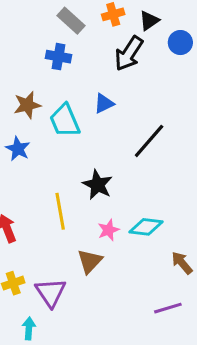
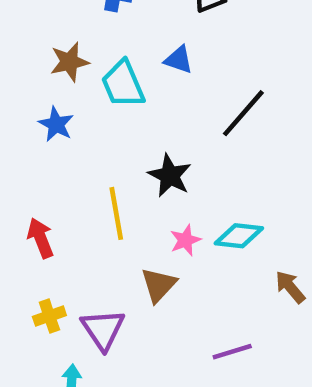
blue triangle: (104, 103) -> (179, 60), turned 45
purple line: (168, 308) -> (232, 352), moved

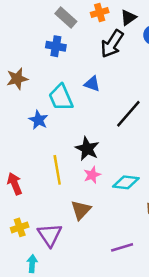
brown star: (69, 62) -> (17, 79), moved
blue star: (56, 124) -> (38, 120), moved
pink star: (185, 240) -> (92, 175), moved

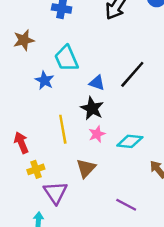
blue triangle: (92, 84) -> (97, 83), moved
yellow cross: (20, 227) -> (36, 169), moved
purple line: (122, 247) -> (126, 205), turned 45

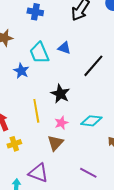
blue triangle: (97, 83) -> (64, 48), moved
pink star: (97, 134) -> (61, 123), moved
purple triangle: (55, 193) -> (38, 173), moved, turned -35

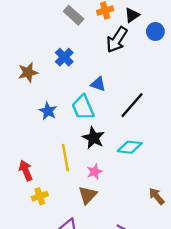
blue cross: (35, 12) -> (64, 57), moved, turned 35
cyan trapezoid: (39, 53) -> (83, 107), moved
cyan diamond: (91, 121) -> (130, 147), moved

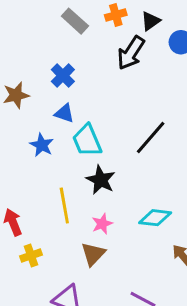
blue triangle: (98, 84) -> (64, 113), moved
cyan diamond: (130, 147) -> (155, 218), moved

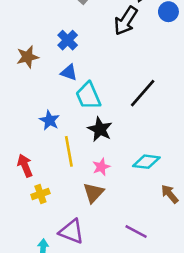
blue star: (42, 145) -> (49, 120), moved

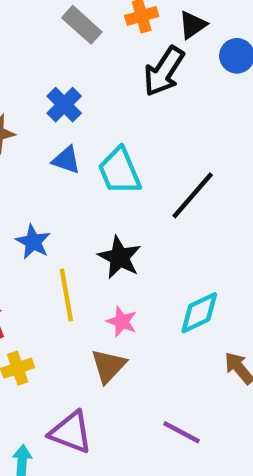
cyan trapezoid: (88, 96) -> (120, 171), moved
cyan diamond: (146, 162) -> (199, 313), turned -32
pink star: (101, 167) -> (122, 322), turned -30

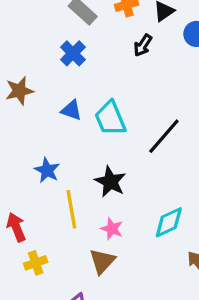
black arrow: (164, 71) -> (143, 45), size x0.6
blue cross: (64, 105) -> (73, 53), moved

